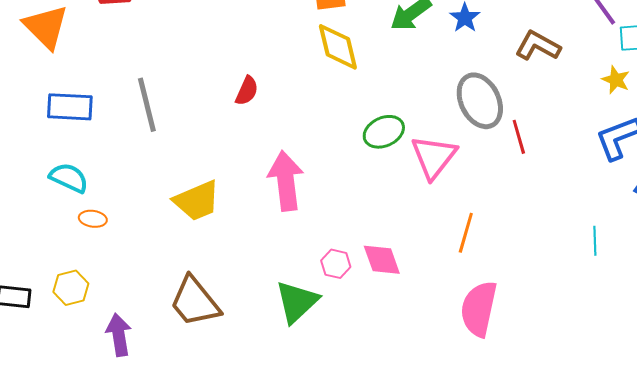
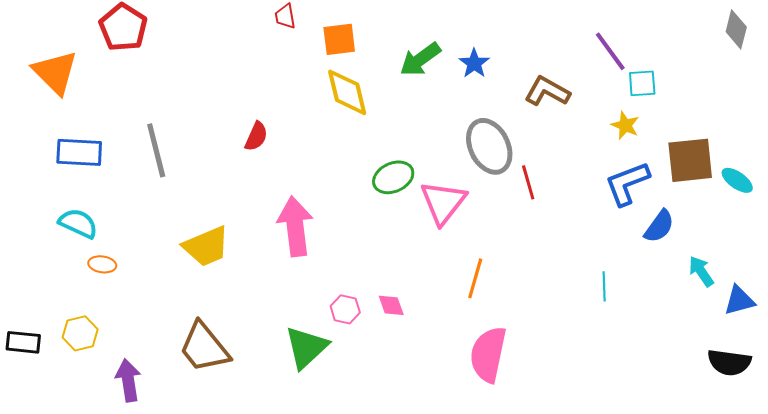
pink diamond: (382, 260) -> (391, 305), size x0.7

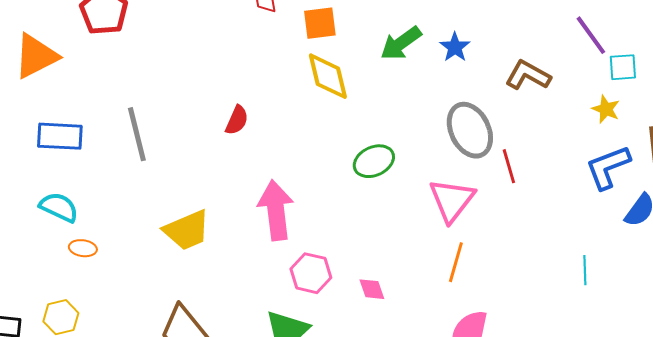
orange triangle: (55, 72) -> (36, 56), turned 48
pink triangle: (443, 202) -> (452, 200), moved
pink hexagon: (345, 309) -> (311, 273), moved, size x1.4

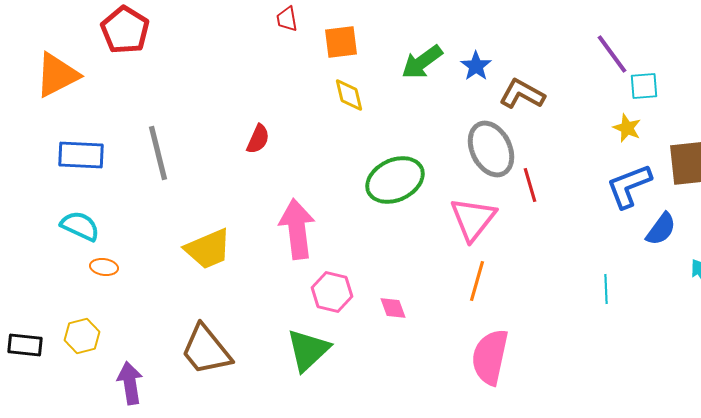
brown L-shape: (528, 75) -> (522, 94), moved
yellow diamond: (328, 76) -> (349, 95), size x0.7
green ellipse: (374, 161) -> (395, 180), size x1.4

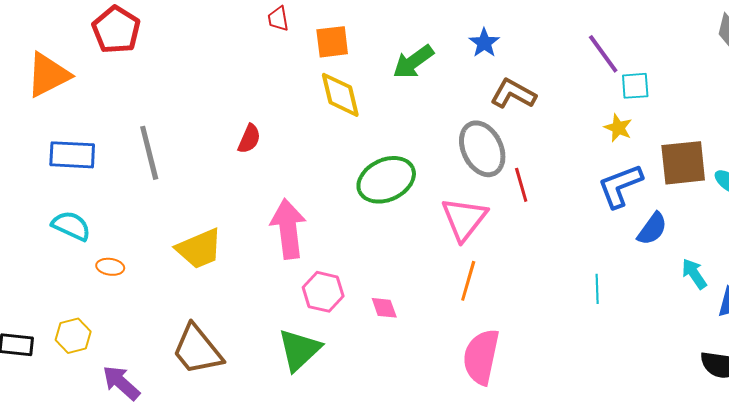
blue star: (476, 66) -> (484, 43), moved
yellow diamond: (349, 95) -> (340, 95), size x1.4
orange ellipse: (104, 267) -> (110, 267), moved
purple arrow: (130, 383) -> (121, 383), turned -39

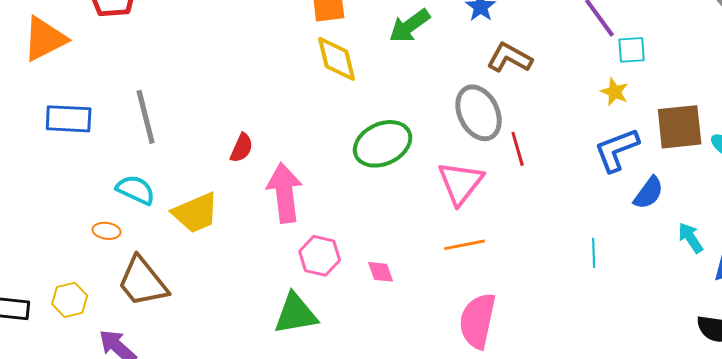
red semicircle: (249, 139) -> (242, 148), moved
cyan semicircle: (71, 226) -> (136, 190), moved
orange line: (468, 281) -> (465, 245), turned 63
brown trapezoid: (197, 350) -> (143, 282), moved
green triangle: (299, 350) -> (296, 314), turned 33

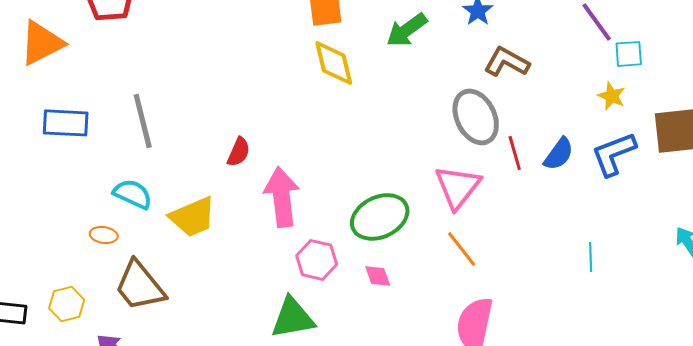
green ellipse: (383, 144) -> (380, 217), moved
blue semicircle: (649, 193) -> (559, 154), moved
orange line: (465, 245) -> (462, 249), turned 63

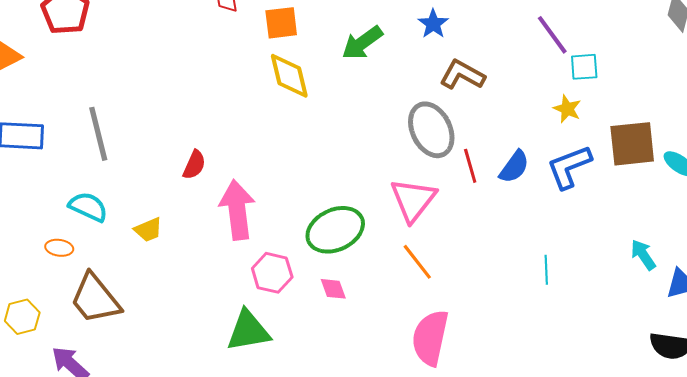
yellow trapezoid: (193, 217) -> (148, 230), size x0.6

